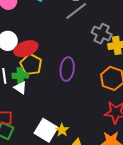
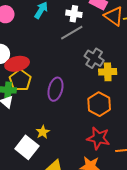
yellow star: (62, 130) -> (43, 132), moved

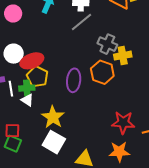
orange hexagon: (99, 104) -> (102, 72), moved
yellow star: (43, 132) -> (53, 117), moved, size x1.6

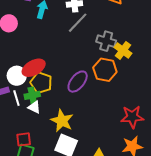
white circle: (14, 54) -> (17, 76), moved
yellow cross: (123, 56) -> (123, 50), turned -36
purple ellipse: (74, 80) -> (78, 82), turned 40

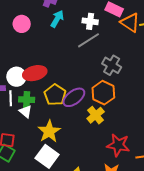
yellow cross: (123, 50) -> (96, 115), moved
yellow pentagon: (41, 83) -> (55, 95), moved

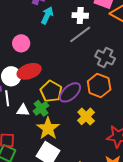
pink circle: (22, 24) -> (21, 43), moved
green cross: (27, 100) -> (41, 108), moved, turned -35
white triangle: (26, 112) -> (23, 110), turned -32
yellow cross: (96, 115) -> (86, 116), moved

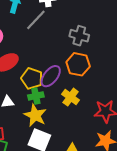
gray line: (80, 34) -> (36, 20), moved
green cross: (41, 108) -> (36, 96), moved, turned 35

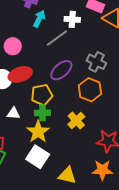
purple ellipse: (51, 76) -> (61, 70), moved
yellow pentagon: (32, 78) -> (42, 95), turned 30

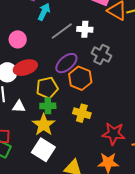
white cross: (72, 19) -> (85, 29), moved
orange hexagon: (90, 90) -> (80, 78), moved
yellow cross: (76, 120) -> (82, 113), turned -30

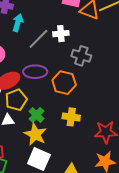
purple ellipse: (66, 63) -> (35, 72), moved, turned 50
yellow pentagon: (47, 88) -> (16, 100), moved
green cross: (48, 106) -> (37, 115), turned -35

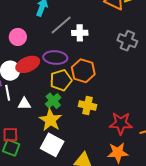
white cross: (61, 34) -> (80, 33), moved
gray cross: (81, 56) -> (127, 41), moved
yellow pentagon: (16, 100) -> (61, 80), moved

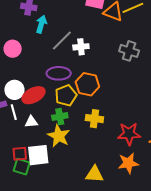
pink circle: (18, 37) -> (13, 49), moved
red ellipse: (28, 64) -> (33, 95), moved
green cross: (53, 101) -> (60, 117), turned 35
white square: (52, 145) -> (38, 155), moved, turned -30

